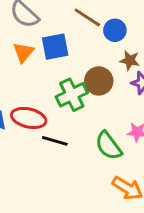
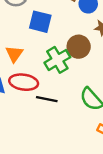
blue square: (55, 47) -> (40, 22), turned 30
orange triangle: (23, 52) -> (14, 54), moved

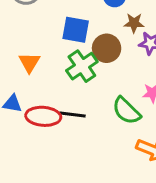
blue square: (40, 22) -> (76, 30), moved
red ellipse: (24, 82) -> (43, 116), moved

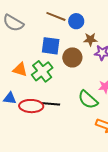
orange triangle: (29, 62) -> (20, 70), turned -42
green cross: (82, 66) -> (42, 71), moved

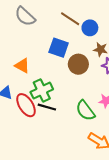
green cross: (42, 71) -> (42, 91), moved
red ellipse: (31, 106) -> (26, 105), turned 45

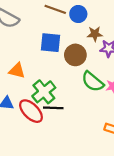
green semicircle: (85, 111) -> (93, 82), moved

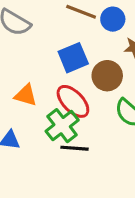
blue square: (50, 43) -> (73, 58), turned -30
red ellipse: (31, 111) -> (73, 101), moved

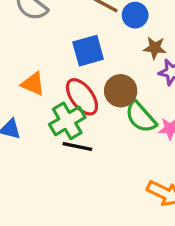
brown circle: (107, 76) -> (121, 91), moved

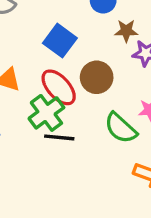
blue square: (88, 51) -> (60, 41), turned -32
green semicircle: (141, 117) -> (121, 128), moved

